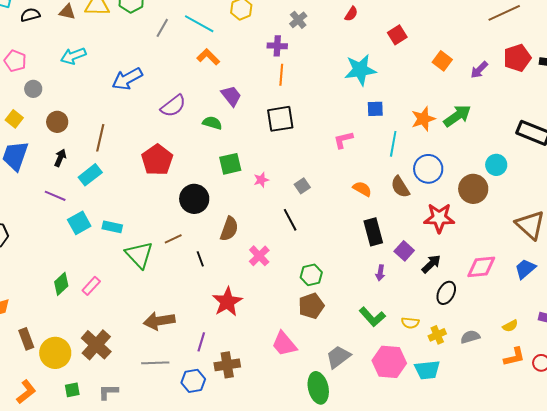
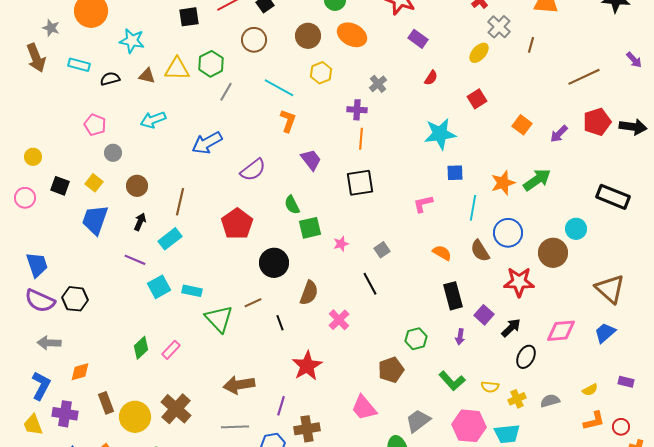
gray line: (162, 28) -> (226, 92), moved
orange L-shape: (208, 57) -> (288, 121), turned 65
green semicircle: (212, 123) -> (292, 205), moved, turned -132
green hexagon: (311, 275) -> (416, 339), moved

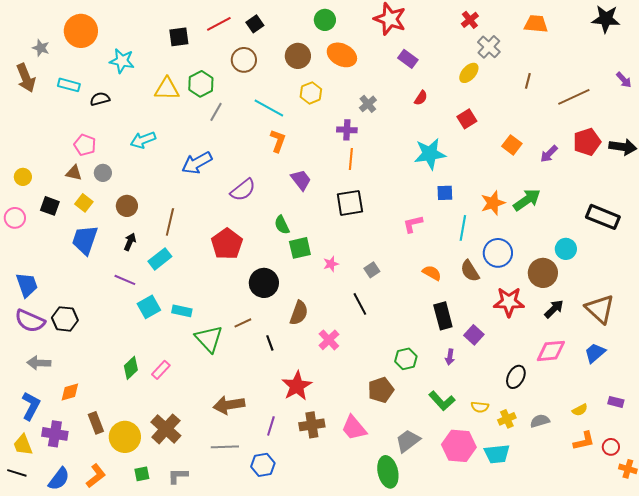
brown line: (531, 45) -> (528, 81), moved
brown triangle: (147, 76) -> (74, 173), moved
black arrow: (511, 328) -> (554, 309), moved
brown cross: (307, 429) -> (312, 425), moved

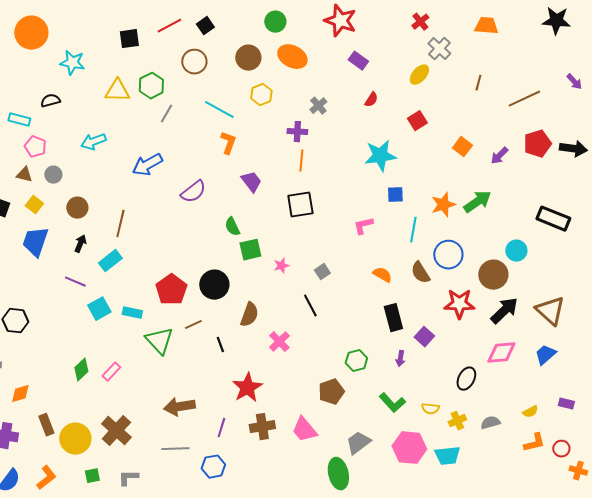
cyan rectangle: (69, 85) -> (19, 120), moved
red pentagon: (227, 244) -> (171, 290), moved
black arrow: (554, 309) -> (504, 311), size x1.4

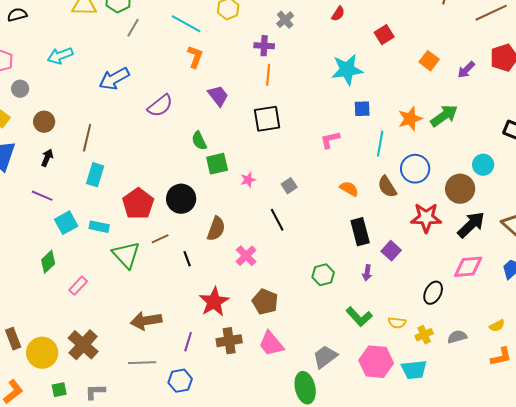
cyan rectangle: (110, 261) -> (95, 175), moved, turned -35
green diamond: (81, 370) -> (48, 262), moved
brown pentagon: (331, 392) -> (265, 302), moved, turned -30

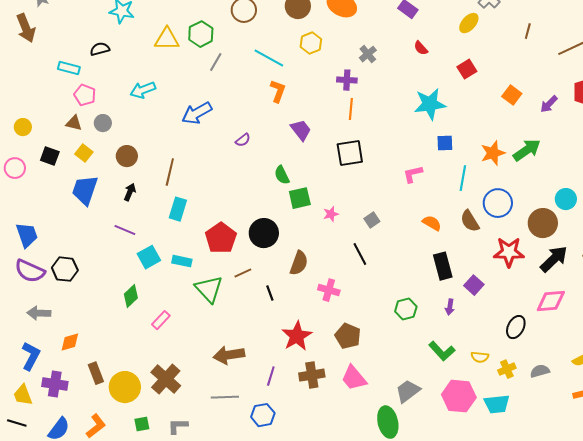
red semicircle: (338, 14) -> (421, 48), turned 105
purple semicircle: (160, 106) -> (243, 140), size x0.6
pink cross: (246, 256) -> (329, 290), turned -30

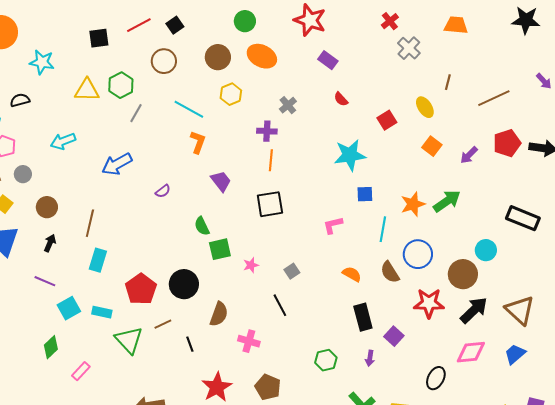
yellow ellipse: (469, 23) -> (425, 107), moved, turned -75

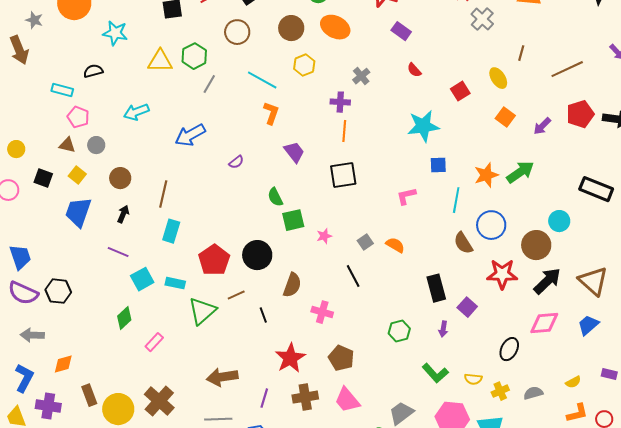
orange semicircle: (352, 274) -> (395, 245), moved
green triangle: (129, 340) -> (202, 311), turned 32

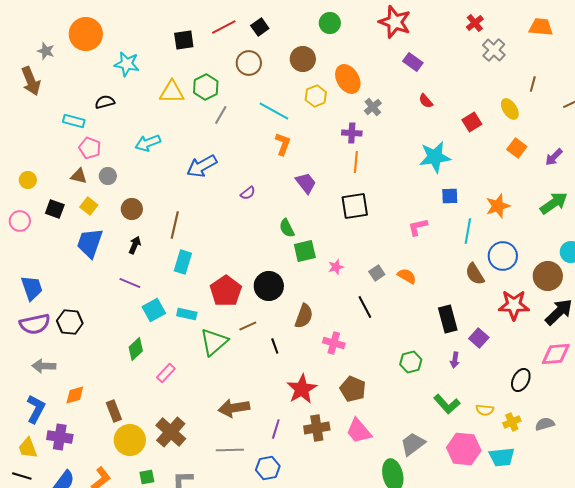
orange ellipse: (335, 27) -> (348, 79), moved, turned 32
green arrow: (520, 172) -> (554, 203), moved
purple semicircle: (23, 293) -> (35, 324), turned -36
brown rectangle: (89, 395) -> (114, 411), moved

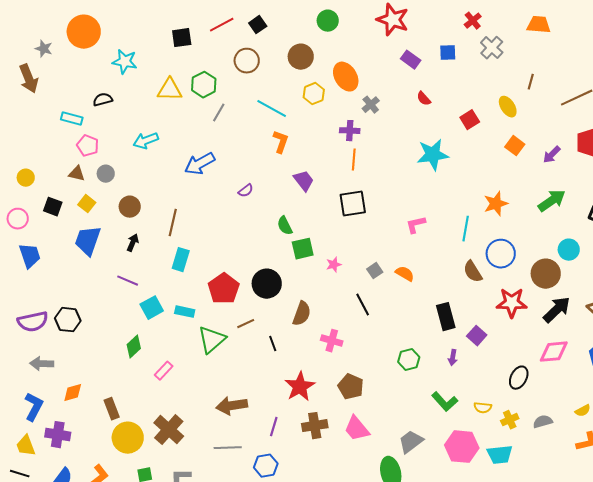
blue square: (450, 196) -> (448, 53), moved
blue trapezoid: (32, 288) -> (30, 256), moved

